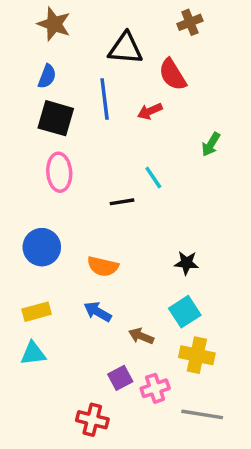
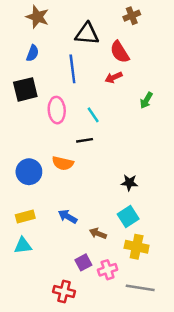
red arrow: (150, 111) -> (114, 77), moved
black square: (56, 118) -> (25, 89), moved, turned -30
pink ellipse: (59, 172) -> (57, 110), moved
cyan line: (153, 177) -> (93, 115), moved
orange semicircle: (103, 266) -> (63, 163), moved

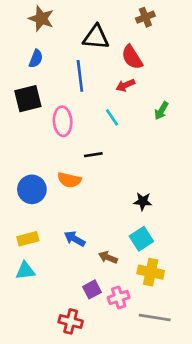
cyan line: (93, 115) -> (112, 117), moved

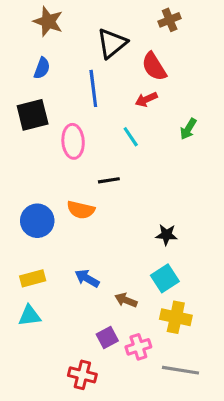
black triangle: (96, 37) -> (112, 43), turned -44

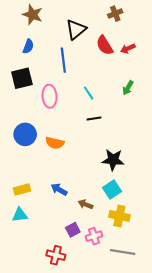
red arrow: (146, 99) -> (128, 49), moved
black line: (109, 180) -> (94, 118), moved
blue circle: (37, 221) -> (25, 134), moved
black star: (166, 235) -> (113, 160), size x1.5

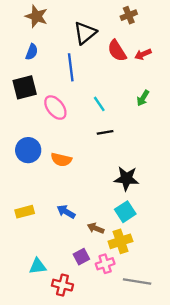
pink ellipse: (49, 96) -> (55, 108), turned -35
cyan triangle: (20, 215) -> (38, 266), moved
yellow cross: (119, 216) -> (120, 241), moved, turned -30

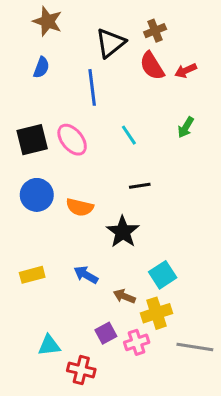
brown cross: (129, 15) -> (155, 31), moved
black square: (25, 87) -> (32, 140), moved
black line: (105, 132) -> (140, 186), moved
black star: (126, 179) -> (123, 232), moved, turned 30
gray line: (137, 282) -> (195, 347), moved

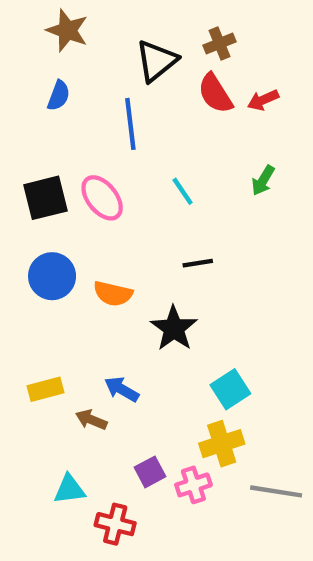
brown arrow: (124, 296) -> (91, 420), moved

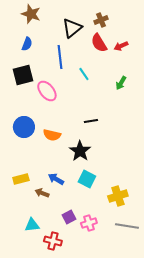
cyan line: (183, 191) -> (84, 74), moved
black square: (46, 198) -> (23, 75), moved
cyan square: (230, 389) -> (87, 179), moved, turned -30
yellow cross: (222, 444) -> (118, 196), moved

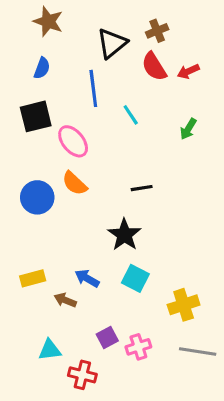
orange semicircle: (52, 135) -> (75, 183), moved, turned 30

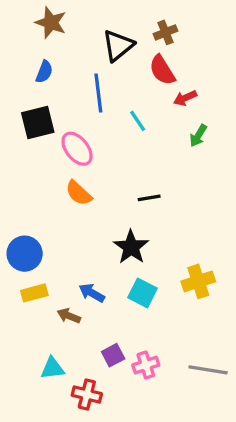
red arrow: (188, 71) -> (185, 98), moved
blue circle: (37, 197) -> (25, 254), moved
yellow cross: (184, 305) -> (198, 281), moved

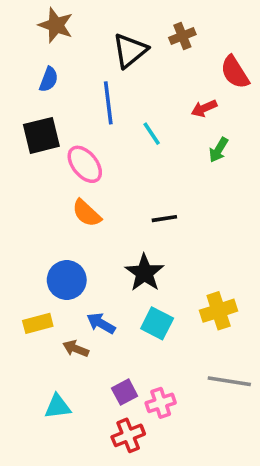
red semicircle: (162, 70) -> (235, 72), moved
blue circle: (25, 254) -> (67, 280), moved
gray line: (208, 370) -> (229, 381), moved
red cross: (87, 395) -> (128, 435), moved, turned -36

